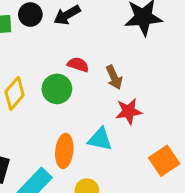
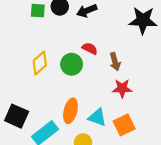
cyan triangle: (100, 139) -> (97, 117), moved
orange square: (164, 161) -> (124, 125), moved

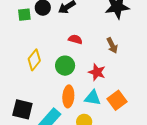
brown arrow: (115, 62) -> (112, 45), moved
green circle: (72, 64) -> (65, 66), moved
red star: (122, 88) -> (97, 72), moved, turned 30

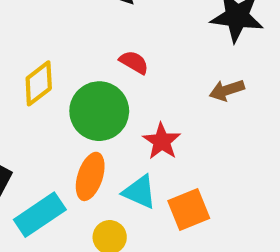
brown arrow: (112, 45) -> (227, 90), moved, turned 84
green circle: (65, 66) -> (99, 111), size x1.4

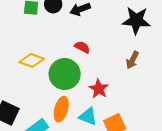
yellow diamond: (39, 83) -> (32, 60), turned 60
brown arrow: (227, 90) -> (132, 60), turned -42

